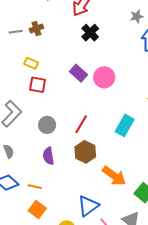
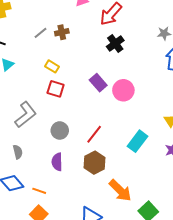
gray line: (16, 32) -> (40, 33), turned -40

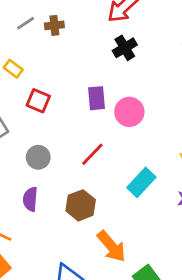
yellow rectangle: (52, 66) -> (13, 69), moved
purple rectangle: (98, 83) -> (97, 98), turned 30
red line: (94, 134) -> (92, 154), moved

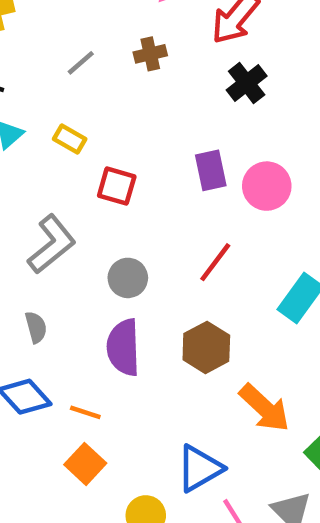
brown cross: (54, 25) -> (150, 54), moved
purple semicircle: (30, 199) -> (123, 347), size x1.4

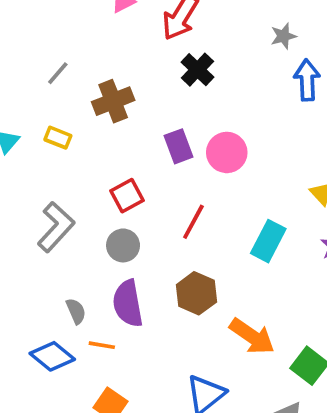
brown cross: (150, 54) -> (113, 101), moved, size x1.5
red square: (117, 186) -> (127, 196), moved, turned -36
gray semicircle: (36, 327) -> (76, 311), moved
orange line: (85, 412) -> (102, 345), moved

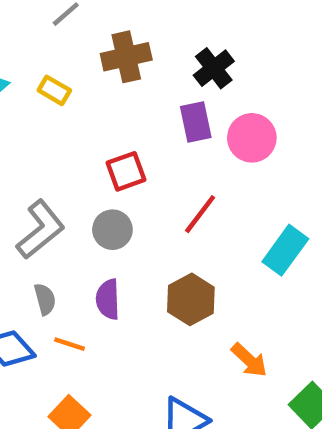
black cross: (197, 70) -> (214, 68), moved
gray L-shape: (56, 227) -> (41, 230), moved
purple semicircle: (128, 303) -> (108, 299), size x0.7
orange arrow: (252, 336) -> (249, 360), size x0.7

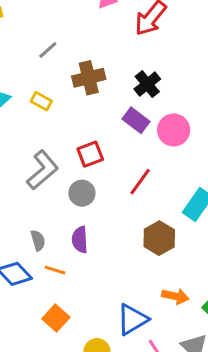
purple rectangle: (196, 122) -> (136, 120), turned -40
gray L-shape: (41, 230) -> (43, 170), moved
brown hexagon: (191, 299) -> (159, 238), moved
orange arrow: (249, 360) -> (175, 296), moved, turned -30

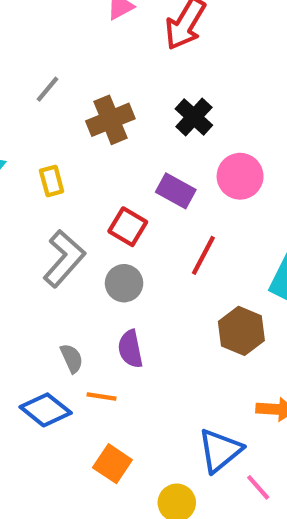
yellow rectangle: (41, 101) -> (52, 181), moved, turned 54
purple rectangle: (136, 120) -> (176, 191), moved
red square: (90, 154) -> (128, 227), turned -30

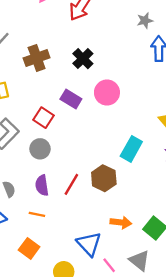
red line: (203, 255) -> (71, 184), moved
orange line: (102, 397) -> (37, 214), moved
blue triangle: (220, 451) -> (89, 244), turned -36

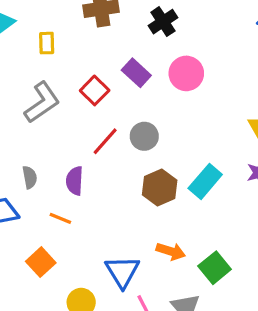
gray circle: (40, 149) -> (144, 136), moved
cyan rectangle: (131, 149) -> (205, 181), moved
red line: (71, 184) -> (105, 141), moved

